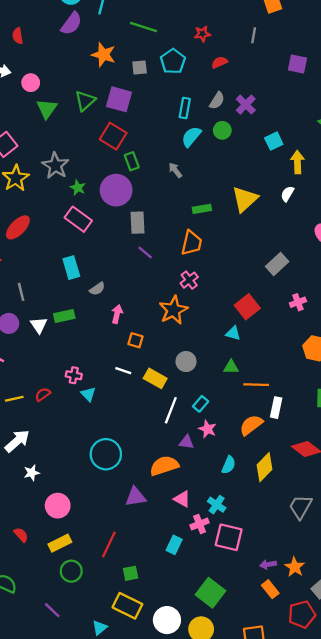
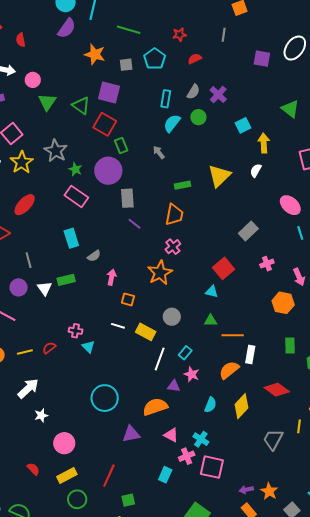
green triangle: (85, 101) -> (81, 106), moved, turned -42

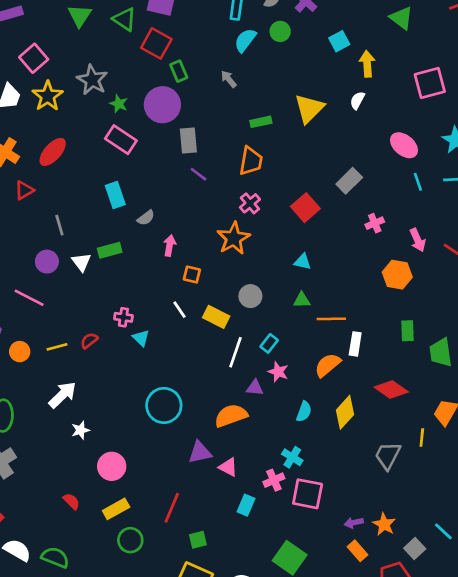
red square: (223, 268) -> (305, 208), moved
white line: (118, 326) -> (179, 310), turned 40
pink triangle: (171, 435) -> (228, 467), moved

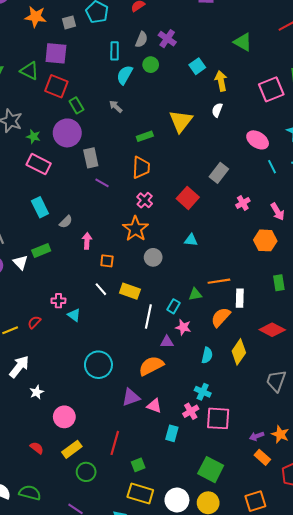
gray circle: (250, 296) -> (153, 257), moved
green triangle: (302, 300) -> (195, 294), moved

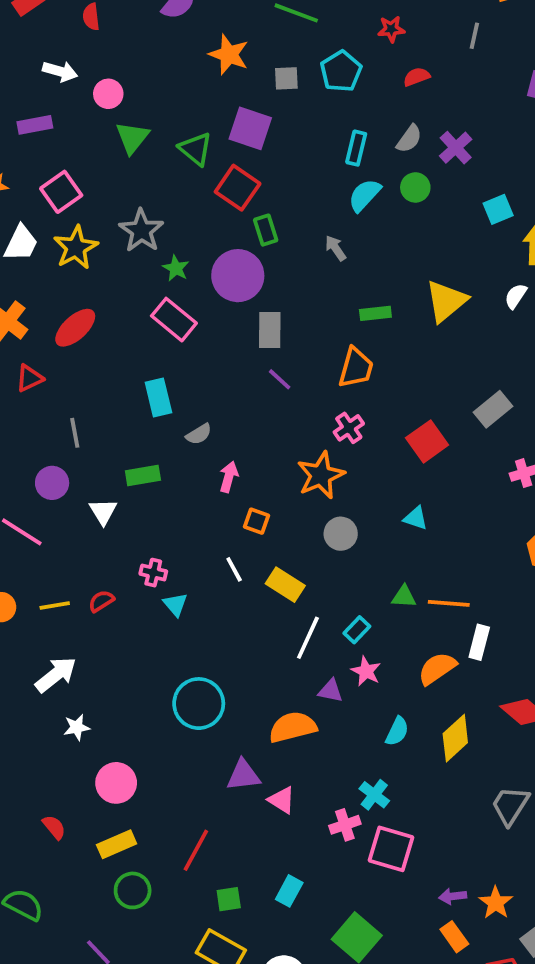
white triangle: (20, 262) -> (103, 512), moved
green triangle: (195, 294) -> (404, 597), moved
cyan rectangle: (172, 433) -> (289, 891), moved

